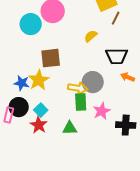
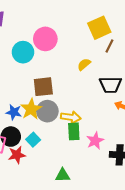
gray circle: (93, 82) -> (47, 111), moved
red star: (39, 125) -> (17, 155), moved, turned 30
green triangle: (70, 128) -> (63, 175), moved

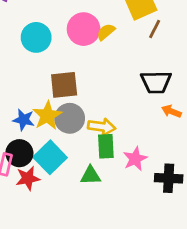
pink circle: (45, 39) -> (84, 29), moved
yellow semicircle: (84, 64) -> (106, 32), moved
cyan square: (33, 140) -> (50, 157), size x1.6
green triangle: (63, 175) -> (91, 175), moved

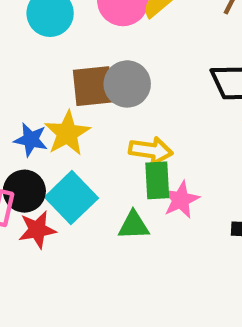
gray circle: (70, 118) -> (127, 84), moved
pink star: (135, 159) -> (181, 200), moved

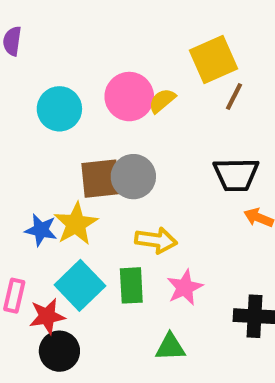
green rectangle: (157, 180) -> (131, 285), moved
black circle: (24, 191) -> (59, 351), moved
green triangle: (134, 225) -> (170, 347), moved

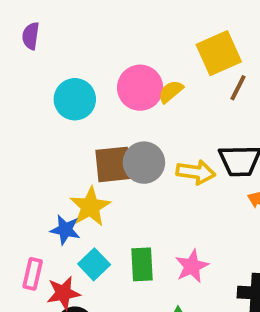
blue star: (41, 230) -> (65, 230), moved
yellow arrow: (156, 240) -> (196, 172), moved
cyan square: (80, 285) -> (94, 264), size x0.7

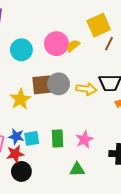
yellow star: (90, 207) -> (20, 99), moved
blue star: (65, 230) -> (16, 136), moved
cyan square: (94, 264) -> (32, 138), turned 35

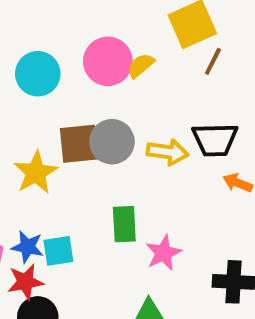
green rectangle: (57, 138) -> (124, 224), moved

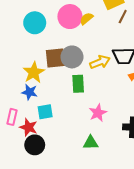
yellow arrow: (168, 152) -> (100, 62), turned -30
green rectangle: (124, 224) -> (78, 84), moved
blue star: (27, 247) -> (30, 92), moved
red star: (25, 282) -> (29, 127), turned 30

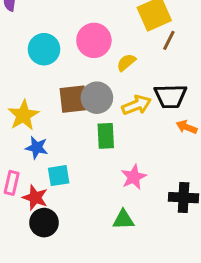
yellow semicircle: (86, 19) -> (126, 62), moved
yellow star: (34, 72) -> (23, 115), moved

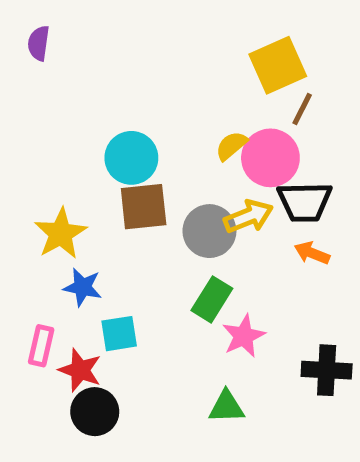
pink circle: (94, 40) -> (270, 158), moved
cyan circle: (44, 49) -> (131, 158), moved
gray circle: (97, 98) -> (209, 231), moved
orange arrow: (187, 127) -> (312, 253), moved
green rectangle: (106, 136) -> (212, 299), moved, turned 35

